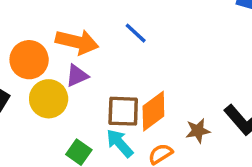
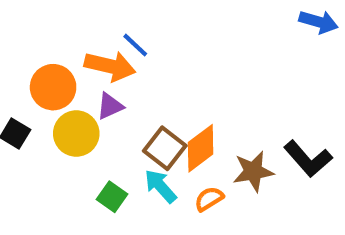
blue line: (136, 33) -> (135, 45), moved
brown square: (123, 111) -> (165, 148), turned 36
brown star: (198, 131) -> (253, 171), size x1.4

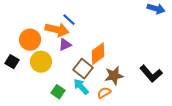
purple triangle: (110, 106) -> (65, 45), moved
orange diamond: (201, 148) -> (98, 54), moved
brown star: (253, 171) -> (114, 76), moved

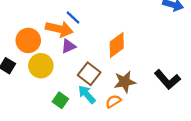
orange diamond: (98, 54) -> (117, 45), moved

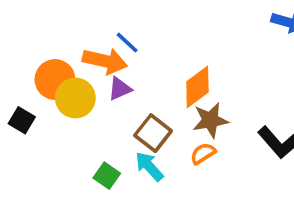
yellow circle: (41, 66) -> (75, 98), moved
brown star: (125, 82) -> (210, 120), moved
orange semicircle: (113, 101) -> (203, 153), moved

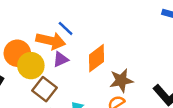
orange diamond: (197, 87) -> (96, 58), moved
brown square: (153, 133) -> (45, 89), moved

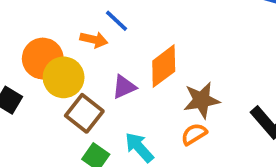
orange arrow: (51, 41) -> (94, 40), size x0.6
purple triangle: (61, 59) -> (124, 87), moved

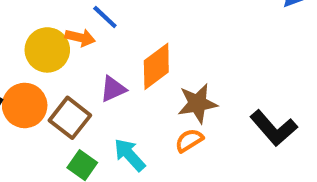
orange circle: (43, 59) -> (25, 105), moved
yellow circle: (64, 77) -> (47, 50), moved

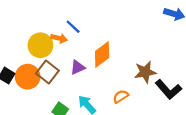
brown star: (197, 103) -> (145, 72), moved
brown square: (70, 118) -> (47, 72), moved

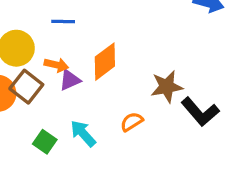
blue line: (73, 27) -> (63, 21), turned -42
orange arrow: (59, 38) -> (56, 65), moved

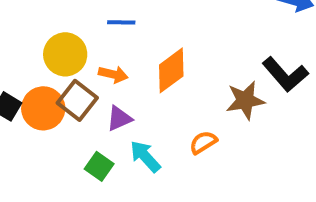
purple triangle: (70, 80) -> (119, 118), moved
black L-shape: (200, 112) -> (285, 74), moved

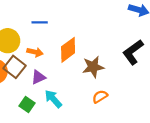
black L-shape: (285, 74) -> (133, 52), turned 95
brown star: (245, 100) -> (93, 67), moved
orange semicircle: (203, 142) -> (100, 97), moved

